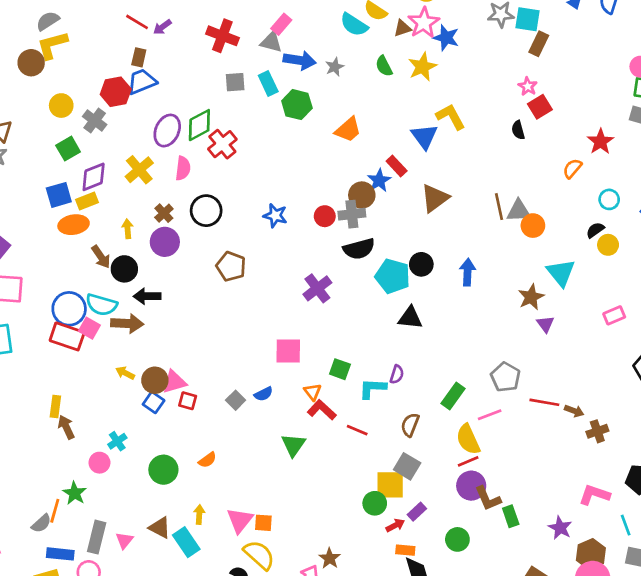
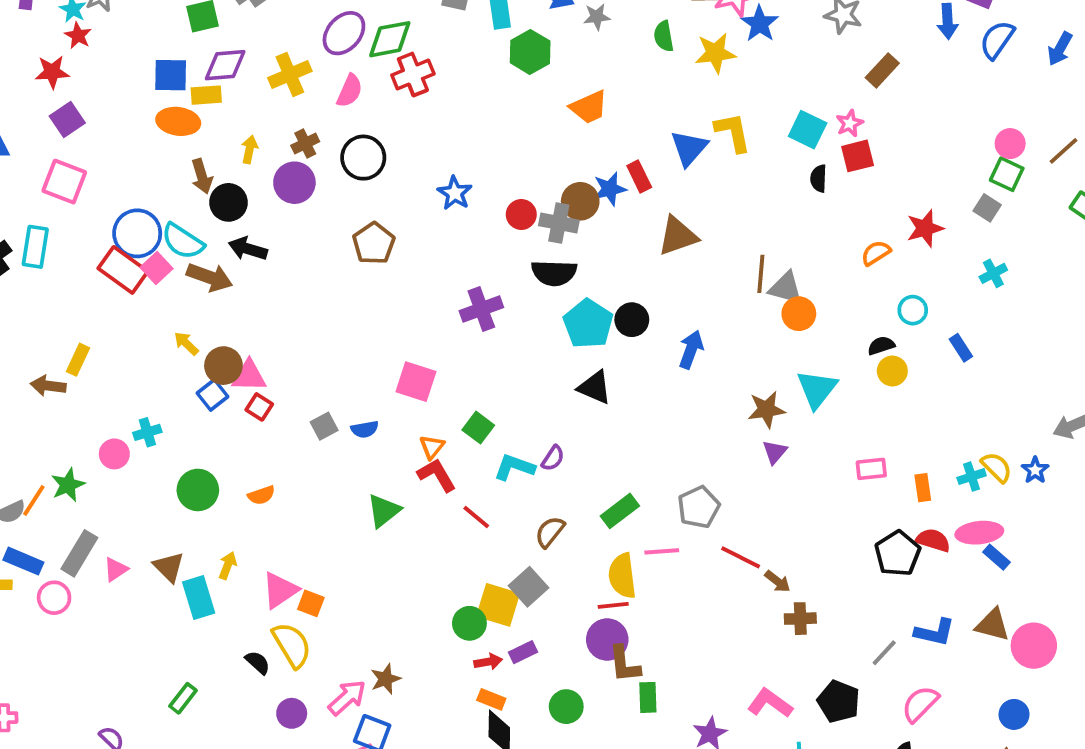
cyan square: (527, 19) -> (808, 130), moved
brown arrow: (66, 427) -> (48, 386), moved, turned -75

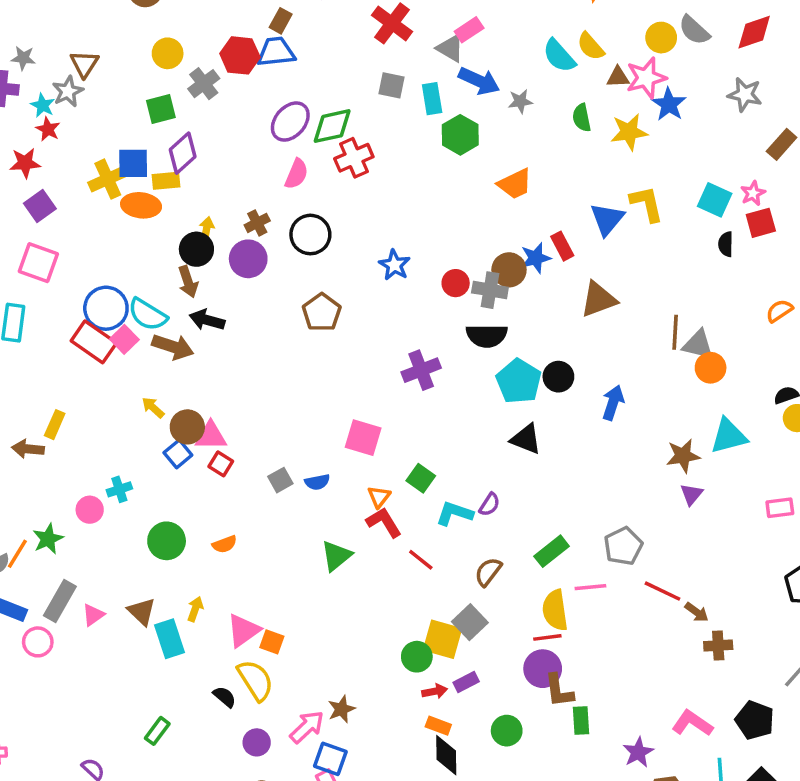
purple diamond: (225, 65) -> (183, 153), turned -36
yellow cross: (290, 74) -> (108, 179), moved
brown arrow: (202, 176) -> (188, 282), moved
black circle: (229, 202) -> (196, 249), moved
cyan triangle: (817, 389) -> (729, 436), turned 39

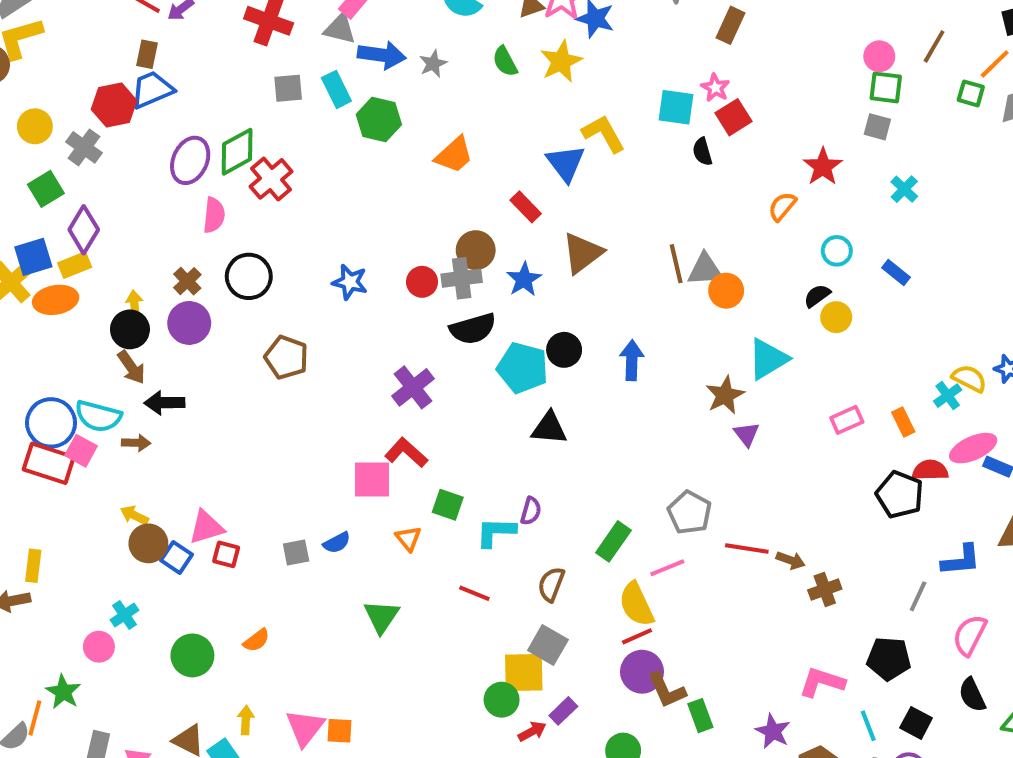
blue star: (536, 258) -> (524, 279), moved
brown arrow: (173, 347) -> (136, 443), size x0.6
brown circle: (187, 427) -> (148, 543), moved
gray square: (280, 480) -> (296, 552), turned 35
red L-shape: (384, 522) -> (406, 453), moved

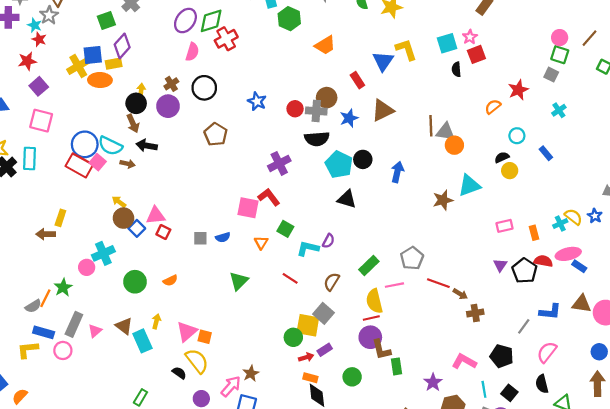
cyan square: (676, 107) -> (447, 43), turned -36
purple triangle: (747, 434) -> (500, 265), moved
cyan cross: (124, 615) -> (103, 253), size x1.5

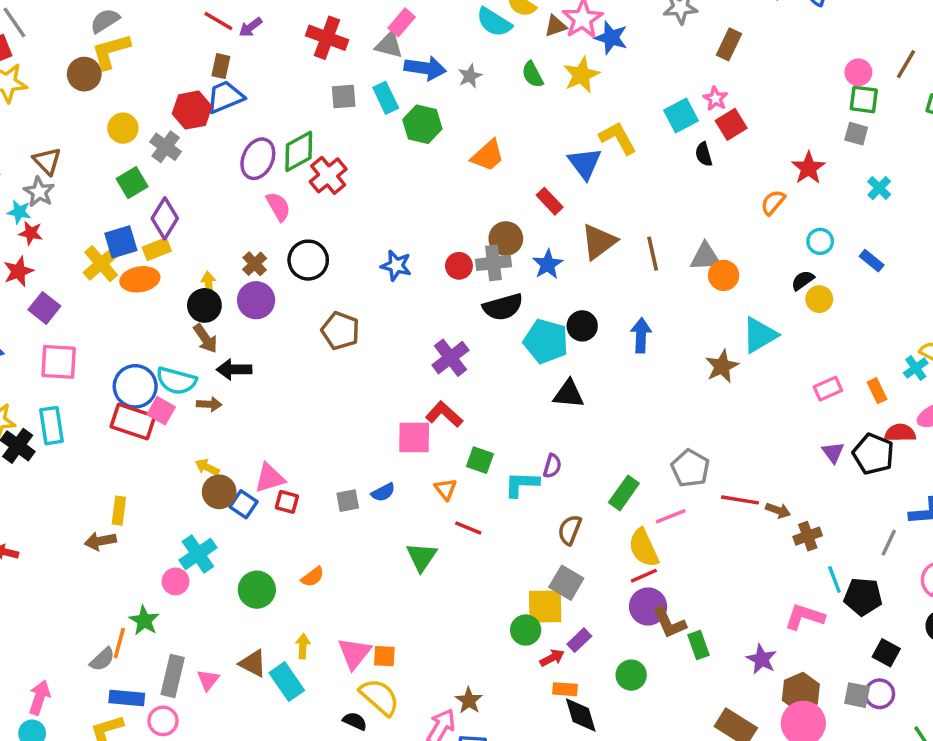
pink semicircle: (192, 52) -> (278, 207), turned -36
brown line: (431, 126) -> (653, 254), moved
red line: (290, 278) -> (468, 528), moved
cyan line: (484, 389) -> (834, 580), moved

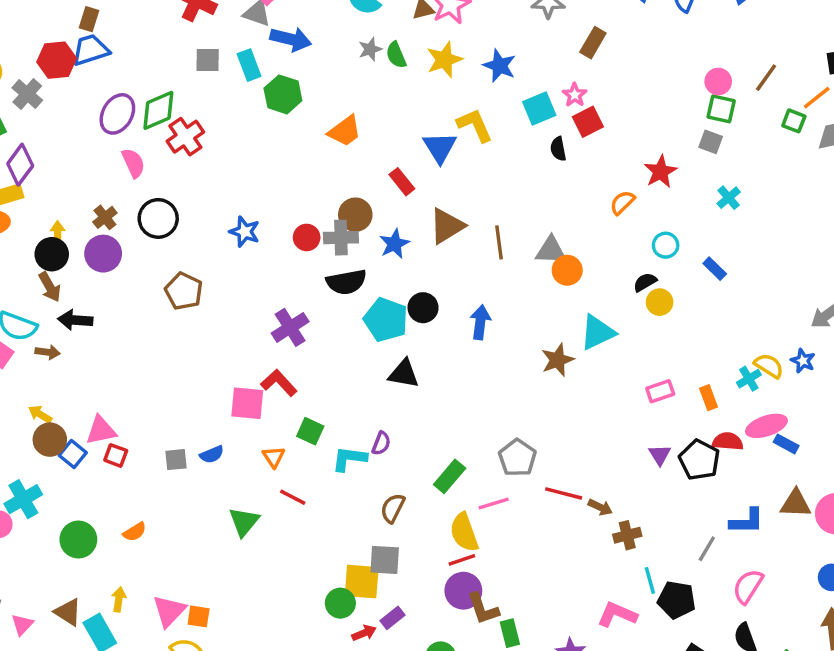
blue star: (611, 38) -> (500, 66), moved
gray star: (470, 76) -> (370, 49), moved
gray square: (566, 583) -> (385, 560), turned -32

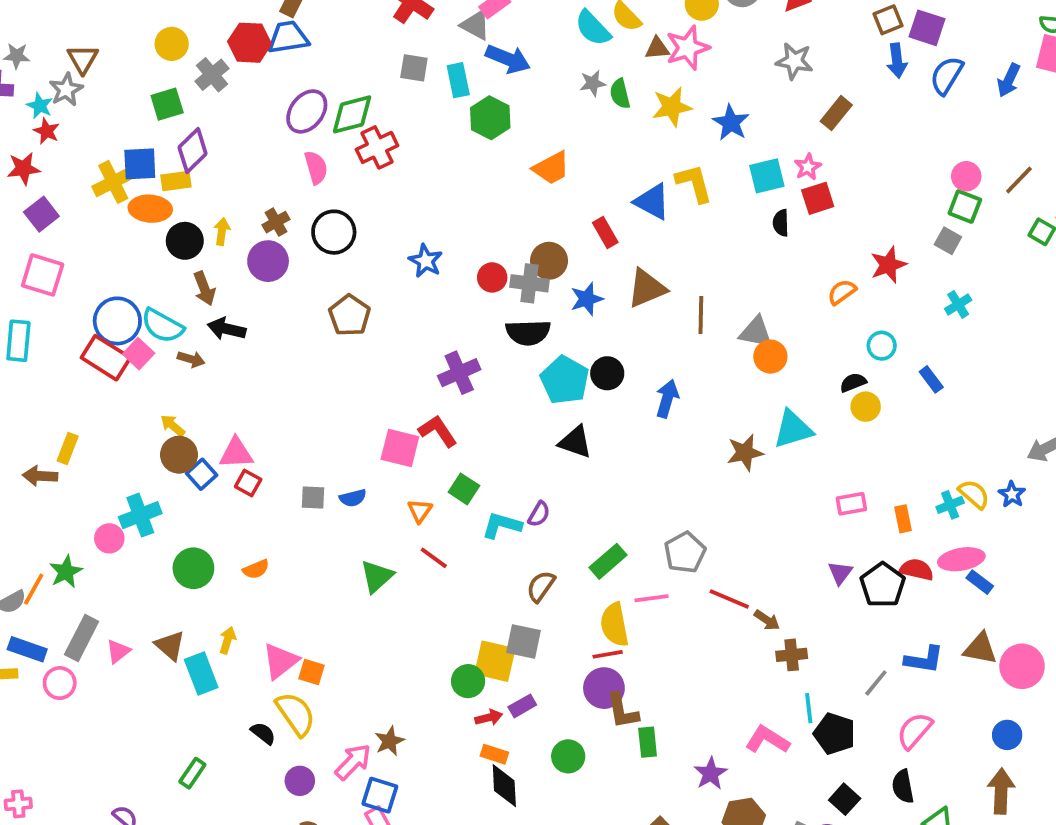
blue triangle: (440, 147) -> (652, 202), turned -39
black circle: (52, 254) -> (185, 241), moved

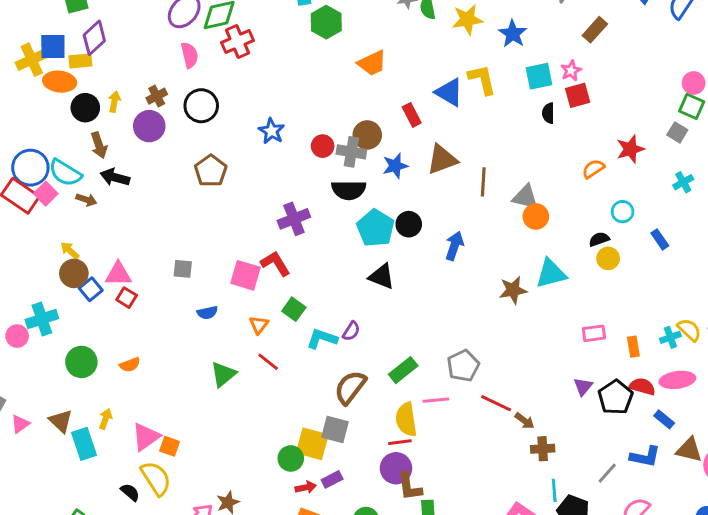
gray square: (313, 498) -> (183, 269), moved
blue rectangle: (980, 582) -> (664, 419), moved
brown semicircle: (541, 586) -> (350, 387), size x1.4

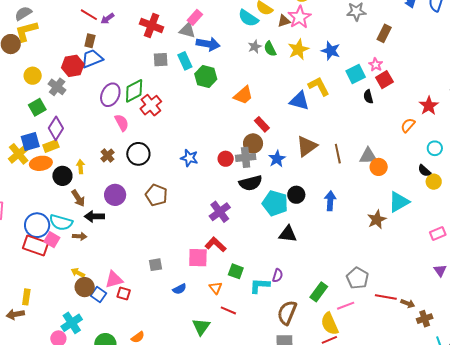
red rectangle: (412, 115) -> (262, 124), moved
purple circle: (149, 126) -> (115, 195), moved
black semicircle: (599, 239) -> (424, 171), turned -104

